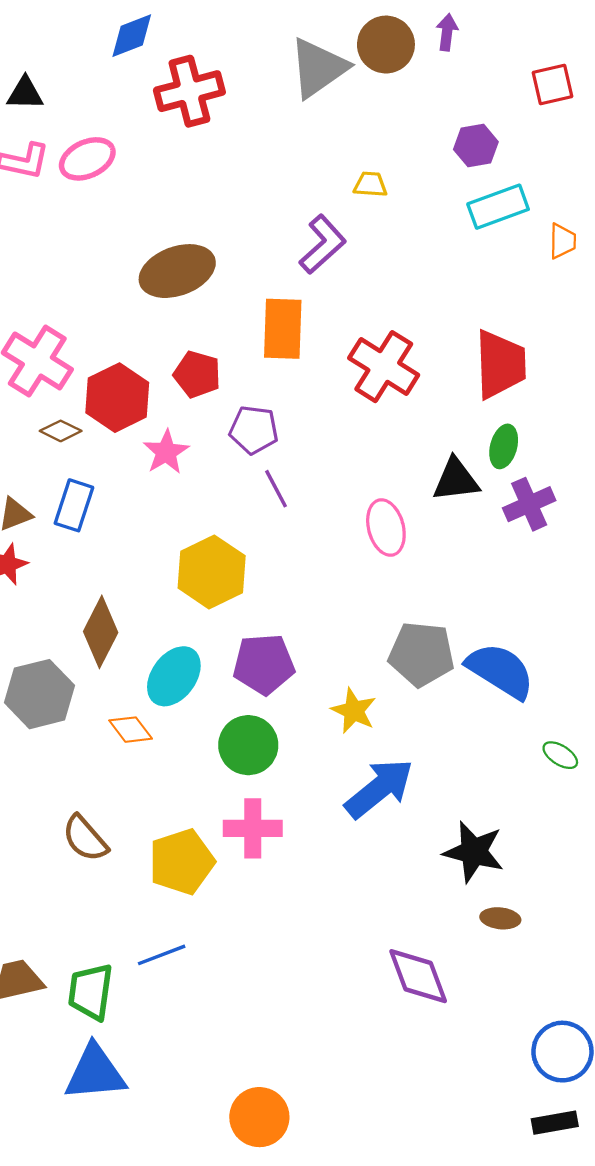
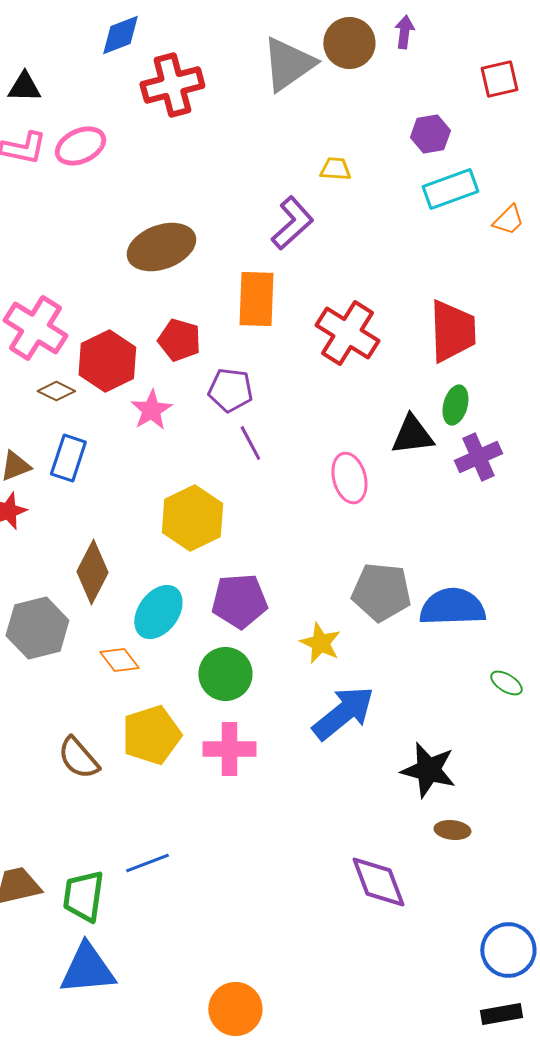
orange trapezoid: (562, 241) -> (508, 220), turned 44
blue semicircle: (500, 671) -> (452, 607), turned -34
yellow pentagon: (182, 862) -> (151, 735), moved

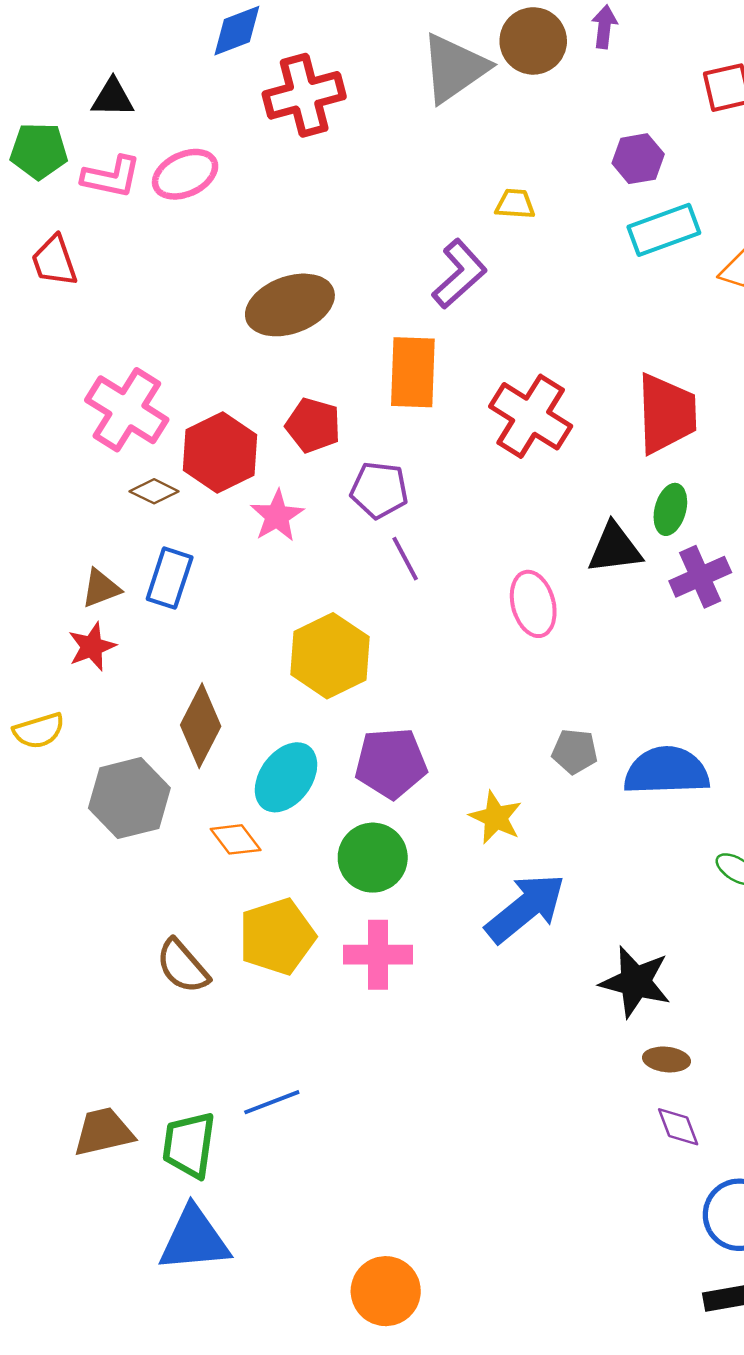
gray pentagon: (381, 592) -> (575, 751), size x0.6
purple diamond: (378, 882) -> (678, 1127), moved, size x0.6

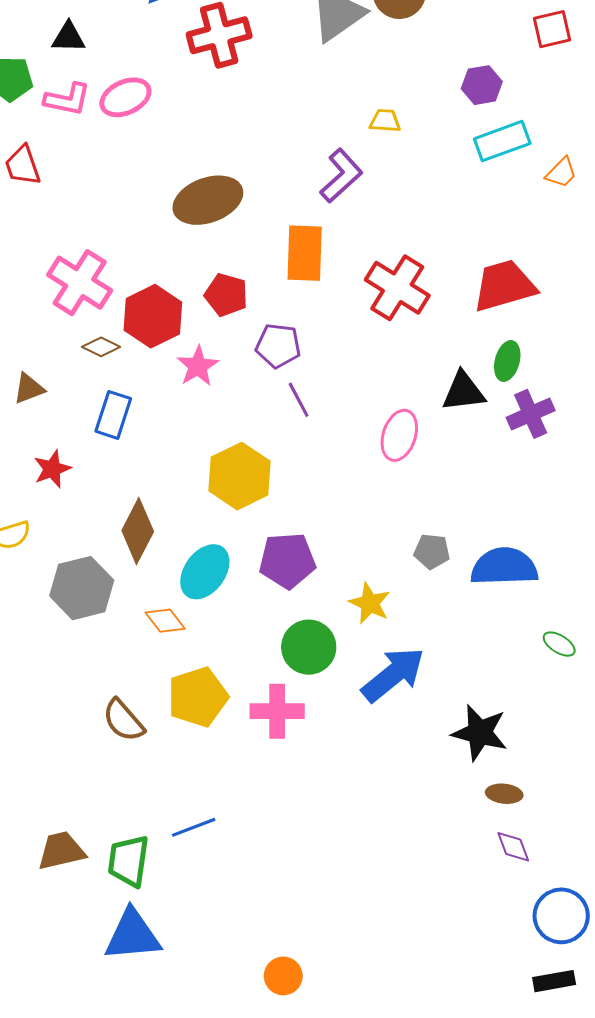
red trapezoid: (667, 414) -> (504, 286), turned -104
brown triangle: (101, 588) -> (29, 389), moved
pink ellipse: (533, 604) -> (399, 435), turned 33
green circle: (373, 858) -> (309, 647), moved
orange circle: (386, 1291) -> (283, 976), size x0.7

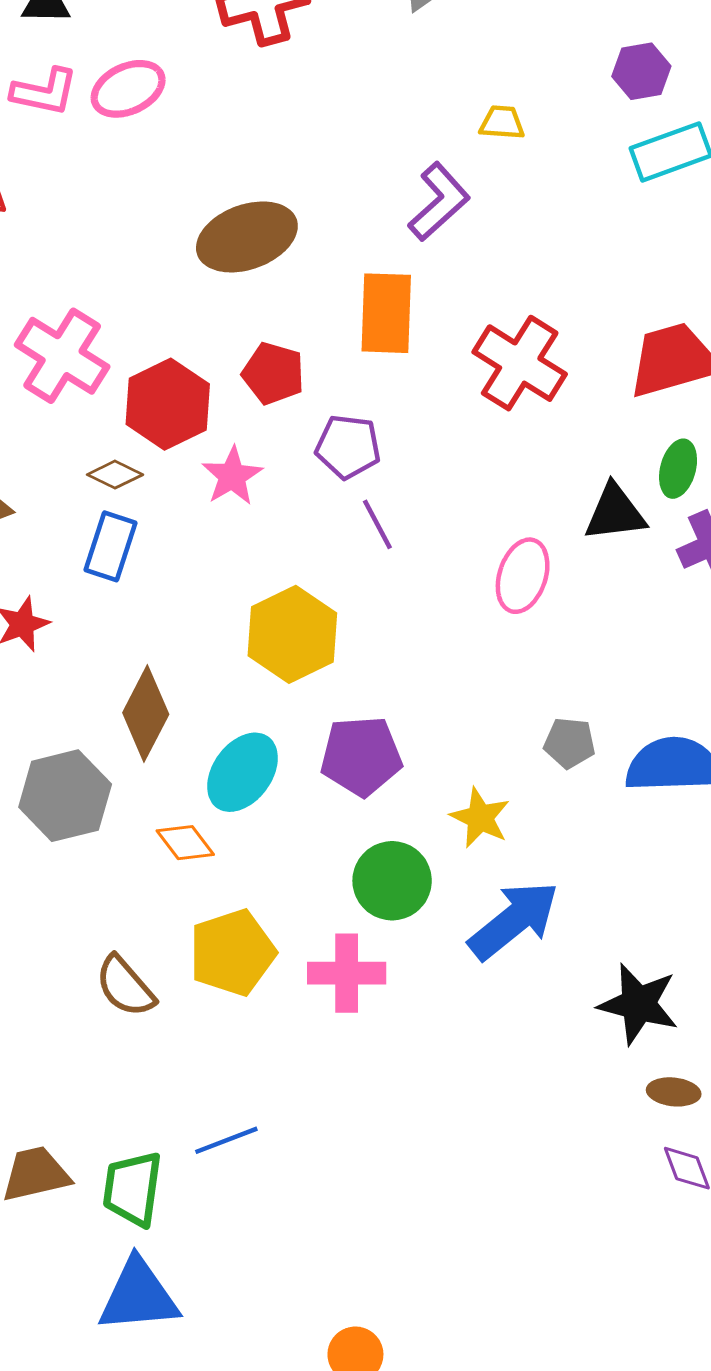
brown diamond: (101, 347) -> (115, 475), moved

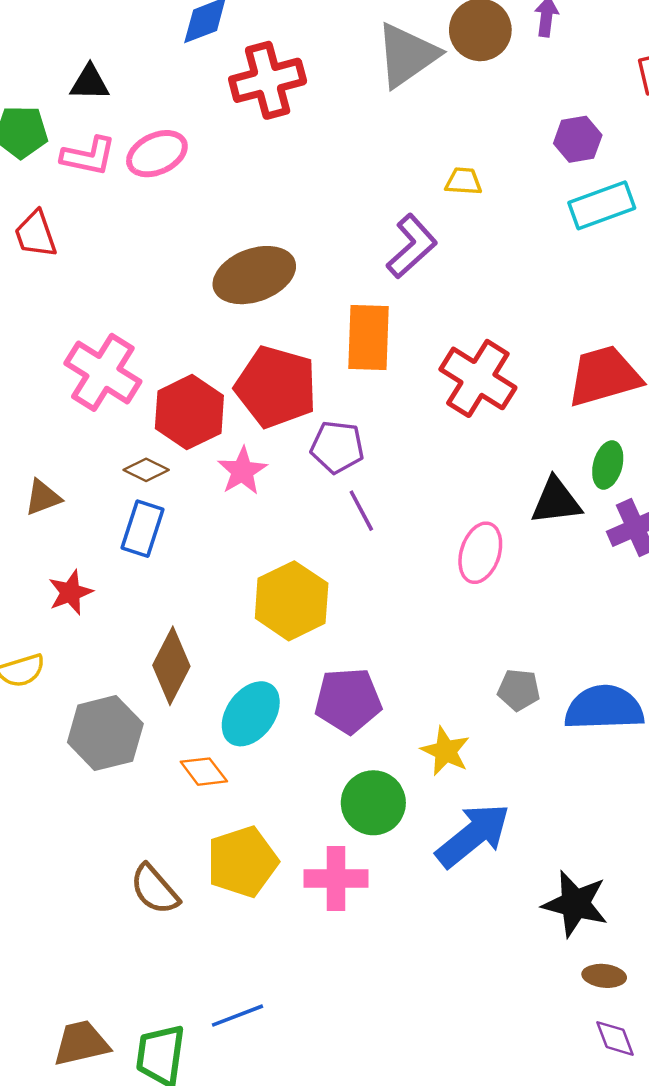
red pentagon: (273, 373) -> (276, 387), size x1.6

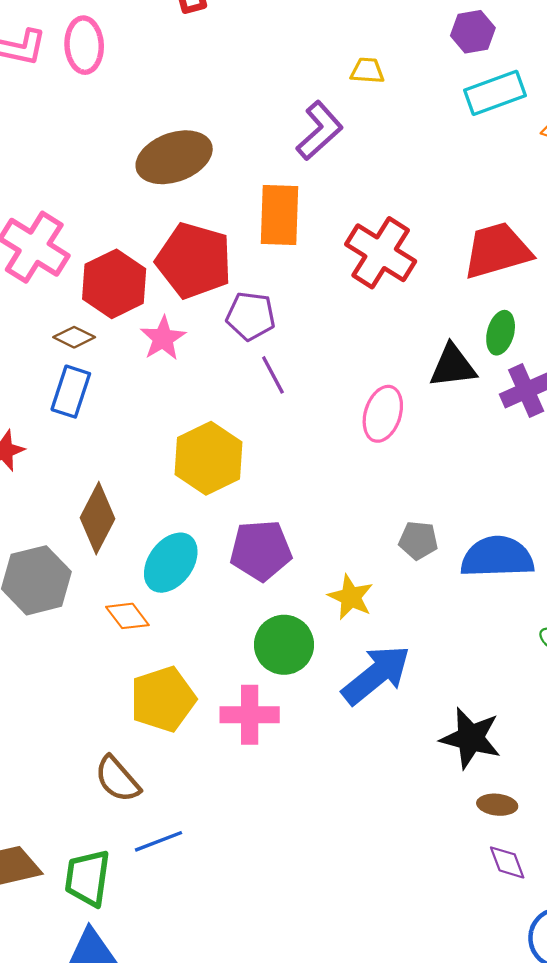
pink ellipse: (157, 154) -> (84, 45), turned -68
brown semicircle: (155, 889) -> (117, 779), moved

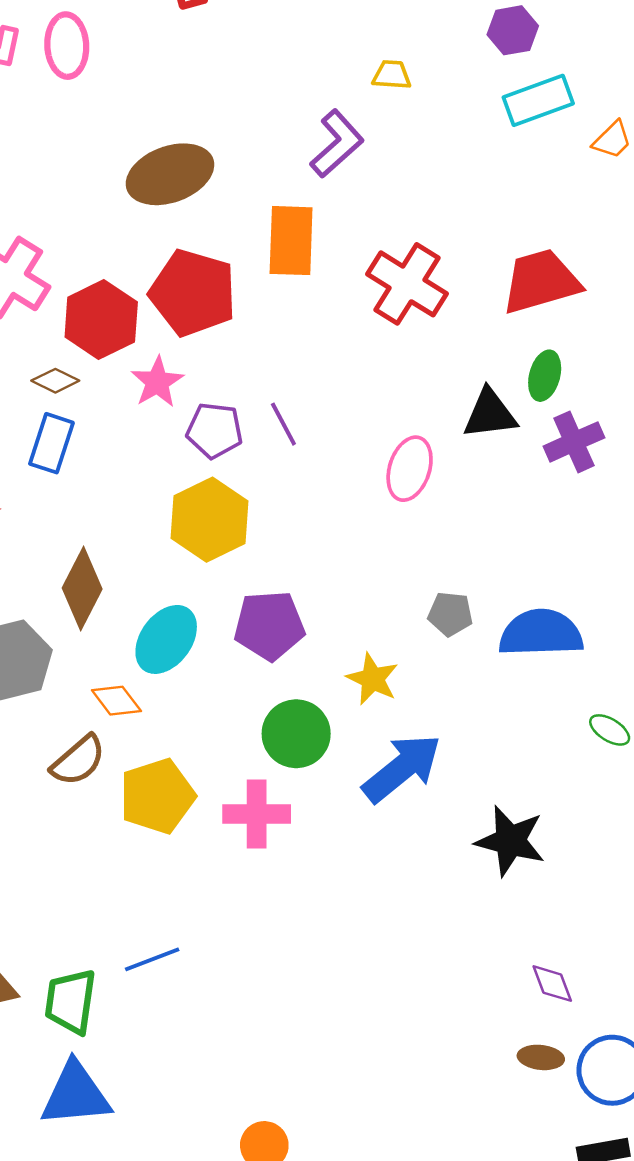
purple pentagon: (251, 316) -> (215, 430), moved
brown semicircle: (117, 779) -> (78, 761), moved, turned -90
brown ellipse: (497, 805) -> (541, 1057), moved

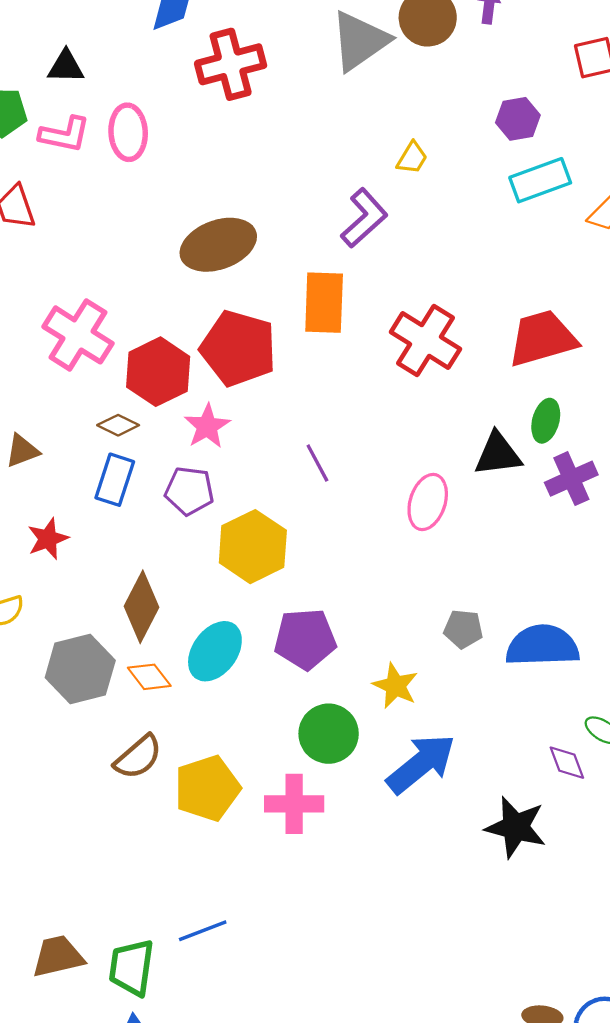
yellow trapezoid: (392, 75) -> (412, 158), turned 117
purple pentagon: (215, 430) -> (189, 491), moved
orange diamond: (116, 701) -> (149, 677), moved
purple diamond: (552, 984) -> (567, 763), moved

